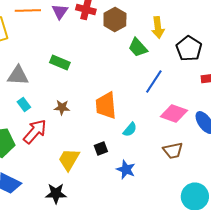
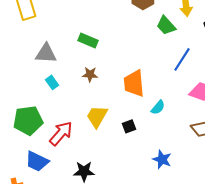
brown star: (62, 108) -> (90, 74), moved
red arrow: (35, 132) -> (61, 133), moved
yellow trapezoid: (69, 160) -> (97, 116), moved
blue star: (126, 170) -> (162, 159), moved

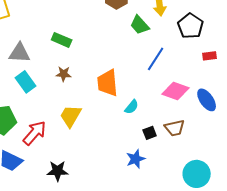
cyan rectangle: (52, 82) -> (26, 82), size x1.5
black square: (129, 126) -> (150, 133), moved
blue star: (162, 159) -> (136, 159), turned 30

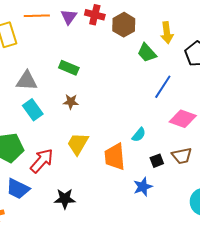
orange trapezoid: (108, 83) -> (115, 157), moved

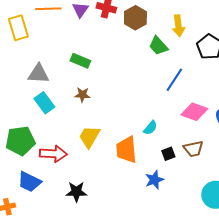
red arrow: (42, 161) -> (53, 154), turned 52

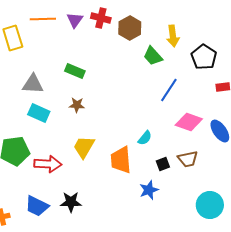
cyan rectangle: (44, 103) -> (39, 113), turned -30
blue trapezoid: (29, 182) -> (37, 206), moved

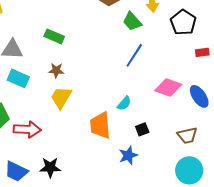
blue line: (169, 90) -> (134, 55), moved
yellow trapezoid: (84, 147) -> (61, 97), moved
brown trapezoid: (188, 159) -> (187, 135), moved

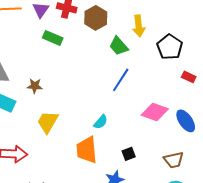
green rectangle: (54, 36) -> (53, 38), moved
red rectangle: (202, 52) -> (189, 77), turned 32
brown star: (56, 70) -> (35, 86), moved
cyan semicircle: (124, 103) -> (101, 122), moved

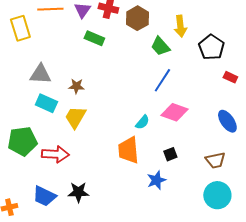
pink diamond: (155, 112) -> (174, 112), moved
yellow trapezoid: (48, 122) -> (75, 117), moved

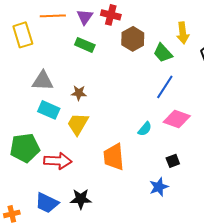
brown hexagon: (137, 18) -> (133, 39), moved
green rectangle: (94, 38) -> (85, 45), moved
orange trapezoid: (128, 150) -> (114, 157), moved

